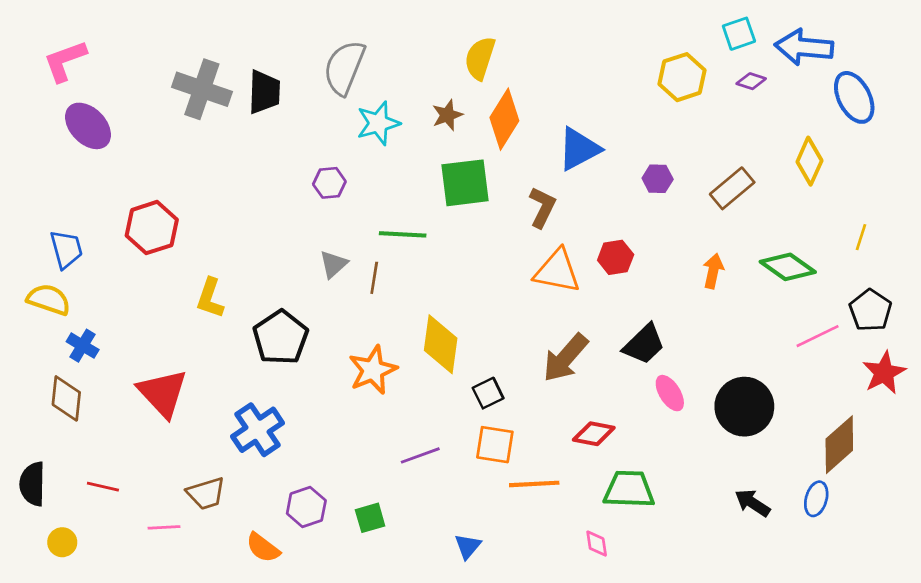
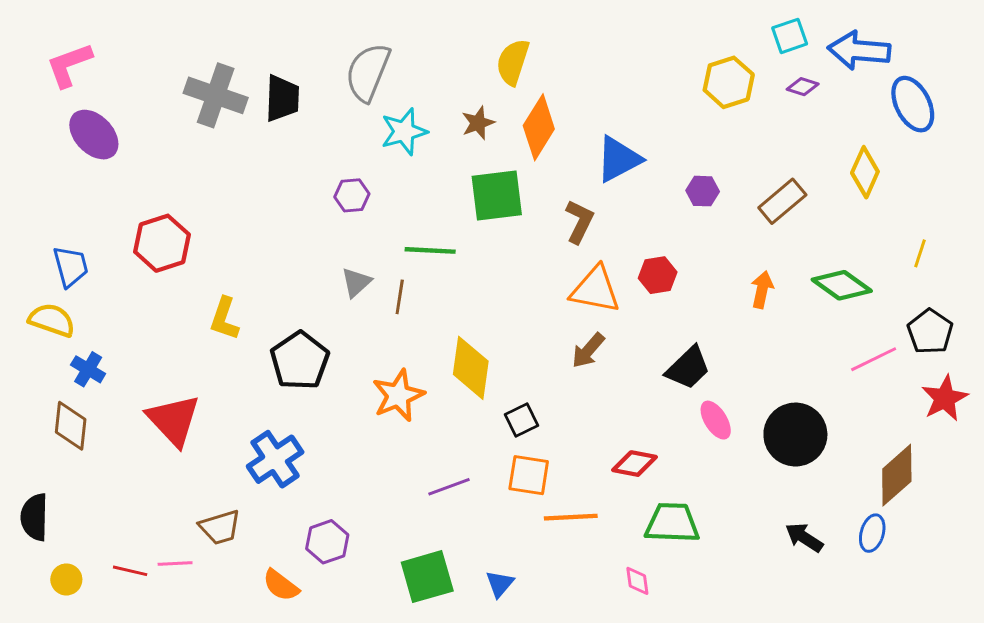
brown arrow: (565, 358) -> (588, 350), moved, size x0.7
red line: (103, 487) -> (130, 571), moved
green square: (370, 518) -> (427, 577), moved, size x1.6

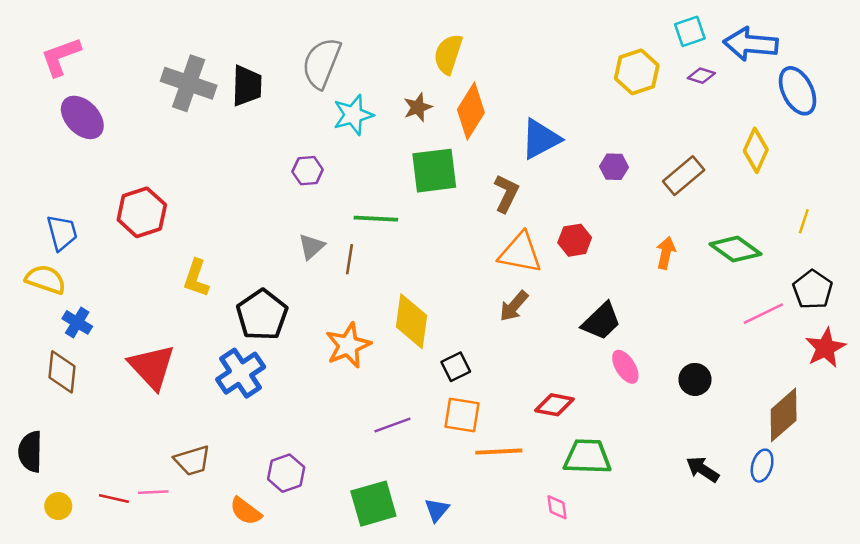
black circle: (795, 435) -> (695, 379), size x0.6
blue cross: (275, 459) -> (241, 373), moved

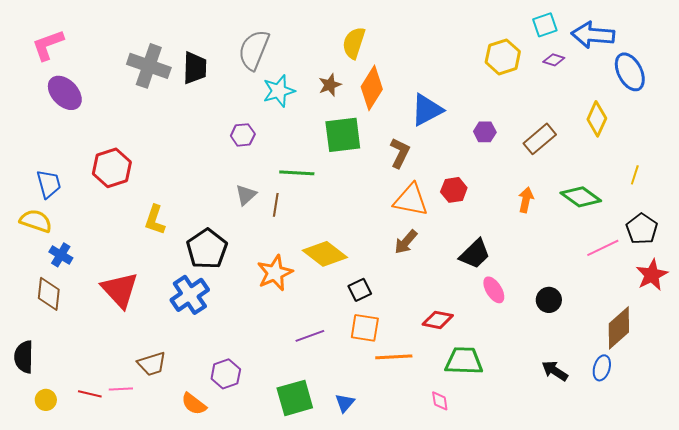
yellow diamond: (411, 321) -> (325, 254), turned -60

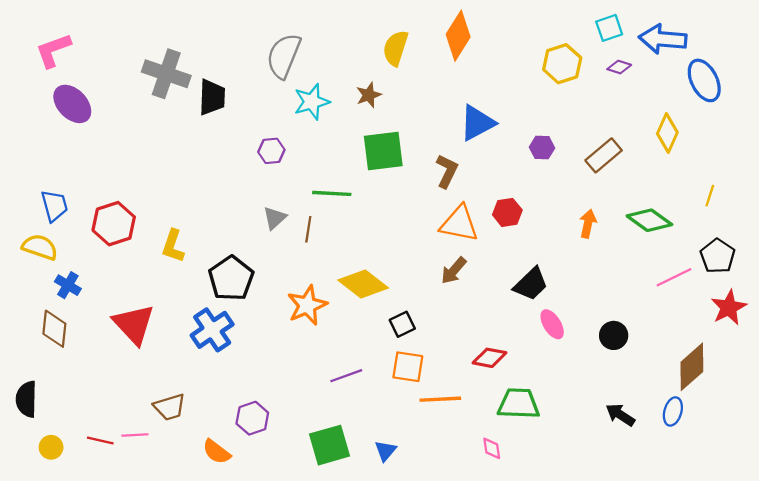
black trapezoid: (195, 68) -> (212, 97), moved
orange diamond: (372, 88) -> (458, 36), moved
red hexagon: (112, 168) -> (114, 224), moved

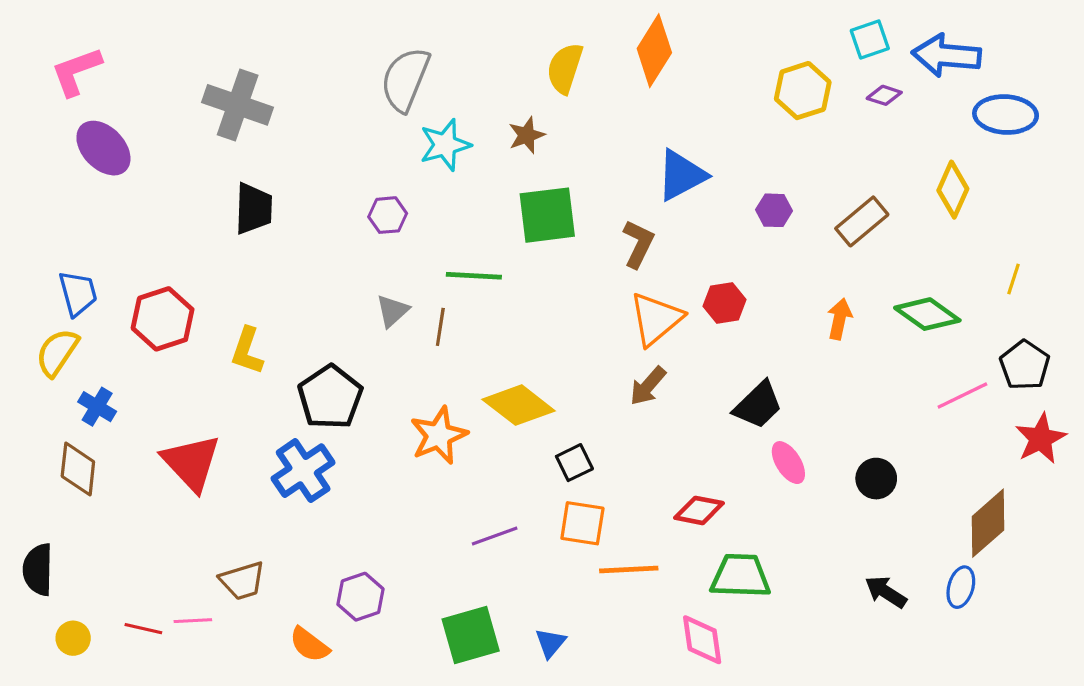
blue ellipse: (704, 80) -> (1006, 115), turned -60
black trapezoid: (212, 97) -> (254, 209), moved
orange triangle: (459, 224) -> (656, 319), turned -51
yellow semicircle: (40, 247) -> (57, 352), turned -75
pink diamond: (492, 448) -> (702, 640), size x1.6

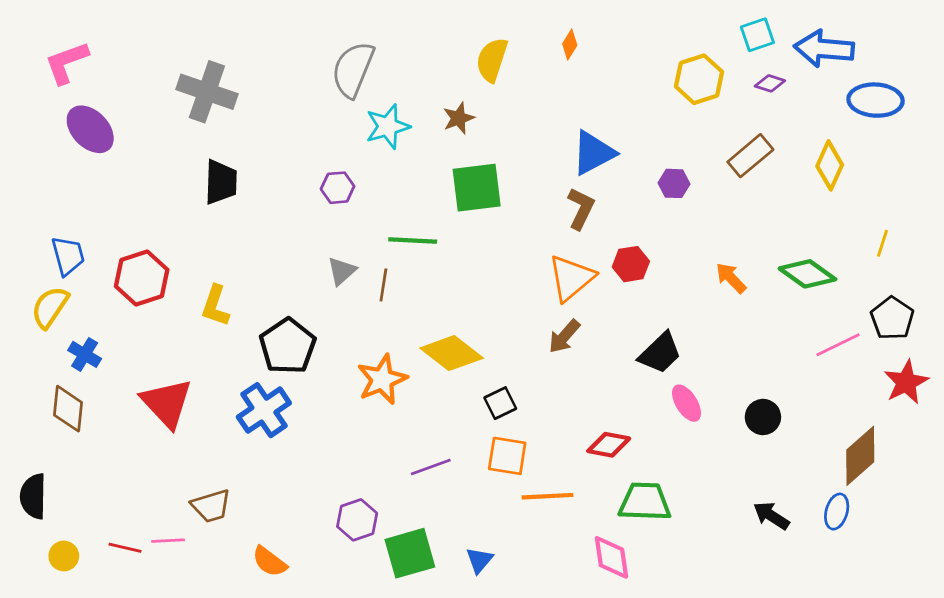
orange diamond: (654, 51) -> (570, 44), size x0.5
brown rectangle: (862, 221) -> (750, 156), moved
brown L-shape: (638, 244) -> (581, 208), moved
orange arrow: (839, 319) -> (731, 278), turned -56
purple hexagon: (360, 597) -> (357, 520), moved

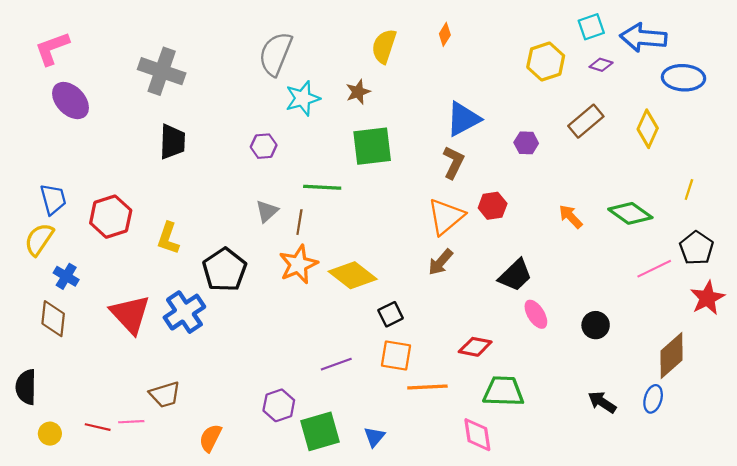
orange star: (382, 379) -> (298, 264), moved
blue cross: (264, 410) -> (184, 312), moved
orange semicircle: (270, 562) -> (210, 438), turned 80

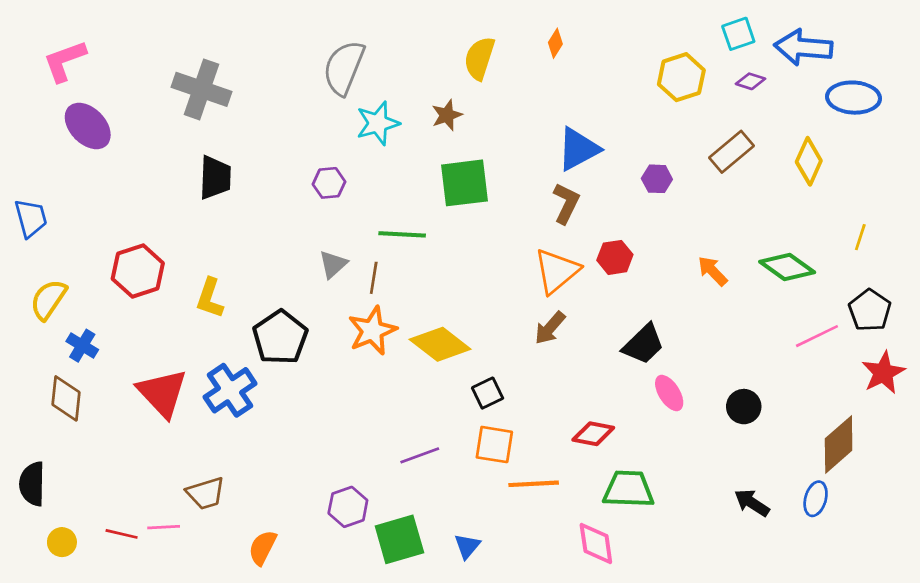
blue trapezoid: (53, 199) -> (31, 218), moved

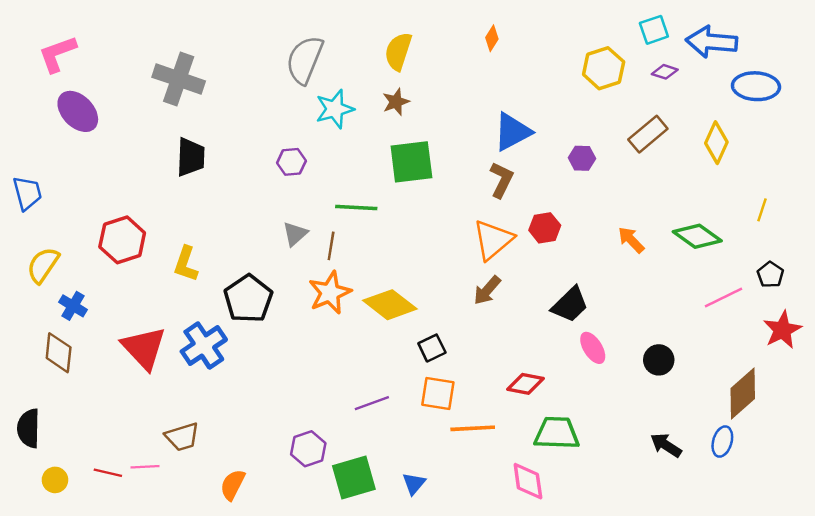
yellow semicircle: (479, 58) -> (398, 51), moved
black pentagon: (870, 310) -> (770, 275), size x0.7

